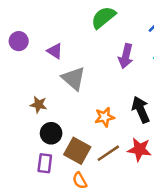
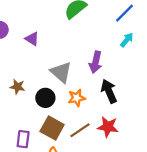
purple arrow: (126, 56) -> (96, 62), moved
gray triangle: (73, 78) -> (61, 72), moved
black circle: (51, 133) -> (45, 98), moved

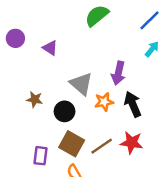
orange star: (77, 98) -> (104, 102), moved

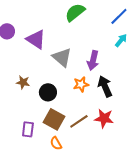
purple triangle: (50, 48) -> (36, 39), size x1.5
gray triangle: (81, 84) -> (62, 57), moved

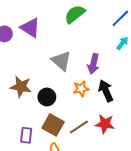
purple triangle: (36, 39) -> (30, 28), moved
brown star: (23, 82) -> (21, 87), size x1.5

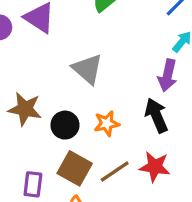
purple arrow: (93, 64) -> (168, 75), moved
orange star: (81, 89) -> (107, 123), moved

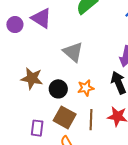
brown line: (115, 172) -> (91, 120), turned -54

